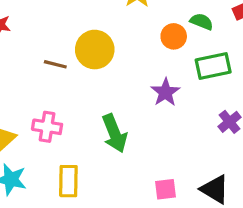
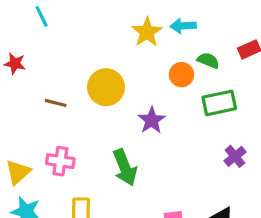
brown line: (55, 64) -> (56, 103), moved
purple star: (165, 92) -> (152, 120), moved

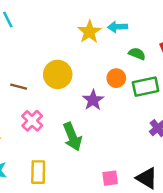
orange circle: (182, 75) -> (116, 78), moved
pink cross: (60, 161) -> (32, 121), moved, turned 35

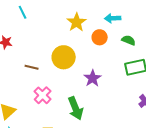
yellow star: (89, 32) -> (77, 22), moved
orange circle: (116, 78) -> (100, 37), moved

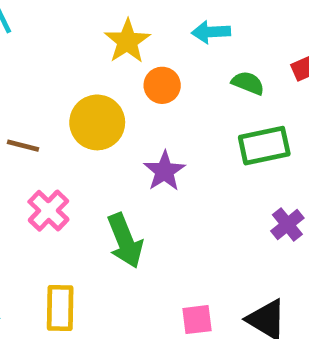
orange circle: (100, 37) -> (162, 85), moved

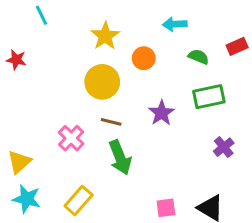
yellow star: (127, 41) -> (105, 36), moved
brown line: (23, 146) -> (111, 122), moved
purple star: (164, 171) -> (161, 113), moved
yellow rectangle: (60, 308) -> (79, 200), turned 40

